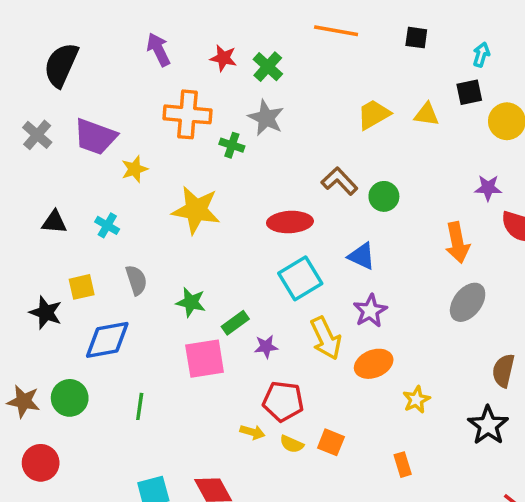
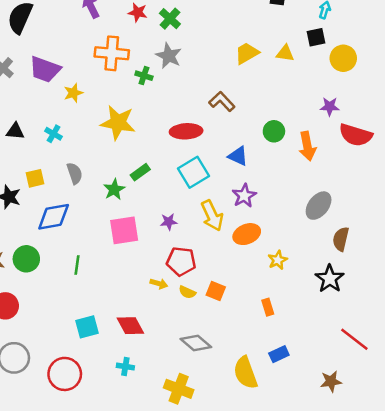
green circle: (384, 196) -> (274, 131), moved
green star: (191, 302) -> (114, 189), turned 30
gray ellipse: (468, 302) -> (319, 206), moved
green rectangle: (235, 323) -> (140, 172), moved

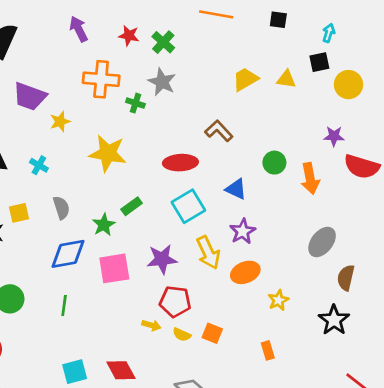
blue diamond: (54, 217) -> (68, 254), moved
purple star: (169, 222) -> (162, 259), size x1.6

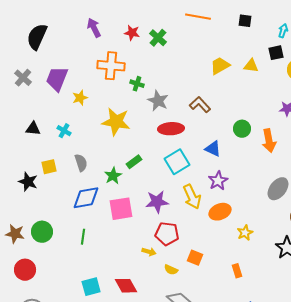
gray star: (162, 82) -> (158, 101), moved
purple trapezoid: (30, 96) -> (57, 79), turned 92
yellow semicircle: (182, 335) -> (171, 270), moved

